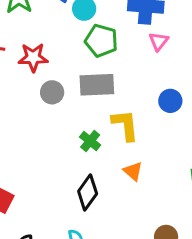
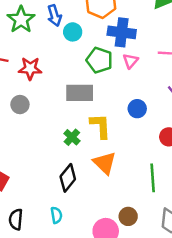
green pentagon: (101, 41) -> (99, 60), moved
gray circle: (52, 92) -> (20, 105), moved
orange triangle: (133, 171) -> (105, 163), size x1.5

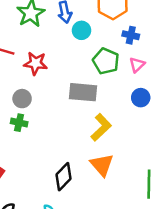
blue cross: (122, 32) -> (131, 35), size x0.6
blue circle: (137, 109) -> (141, 98), moved
yellow L-shape: (100, 126) -> (101, 127), turned 44
green cross: (72, 137) -> (19, 123), moved, turned -35

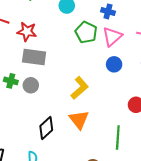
pink triangle: (137, 65) -> (112, 37), size x1.5
gray rectangle: (83, 92) -> (34, 57), moved
gray circle: (22, 99) -> (31, 85), moved

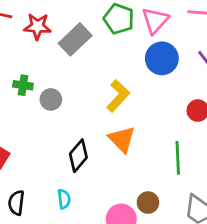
gray rectangle: (34, 57) -> (75, 39), moved, turned -45
blue circle: (114, 64) -> (162, 58), size x1.5
green cross: (11, 81) -> (23, 85), moved

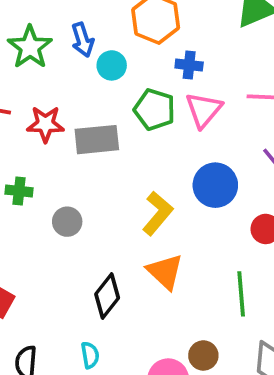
gray rectangle: (75, 39) -> (97, 140), turned 40
blue circle: (162, 58) -> (215, 185), moved
green cross: (23, 85) -> (19, 191), moved

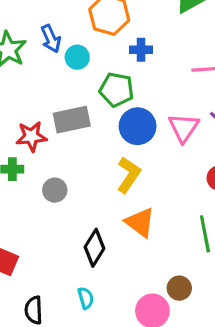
pink triangle: (204, 110) -> (184, 128), moved
red star: (45, 124) -> (31, 136), moved
blue circle: (215, 185) -> (138, 126), moved

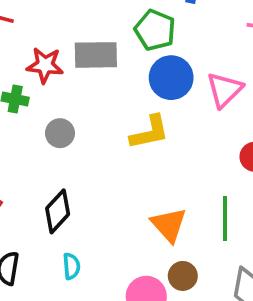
yellow L-shape: (129, 175) -> (150, 132), turned 33
orange triangle: (140, 222) -> (169, 225), moved
black diamond: (95, 248) -> (58, 211), moved

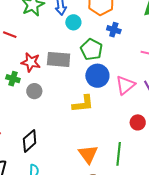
gray circle: (60, 133) -> (34, 91), moved

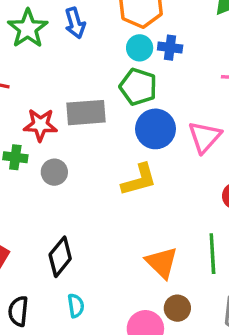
cyan circle: (73, 22) -> (140, 48), moved

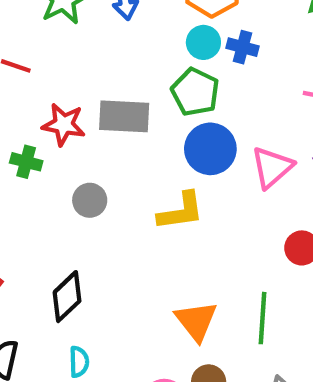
gray circle: (54, 172) -> (90, 200), moved

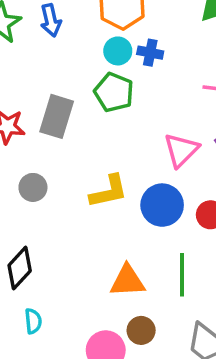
gray rectangle: (124, 116) -> (57, 116), turned -72
blue circle: (210, 149) -> (162, 205), moved
orange triangle: (196, 321) -> (127, 281), turned -51

